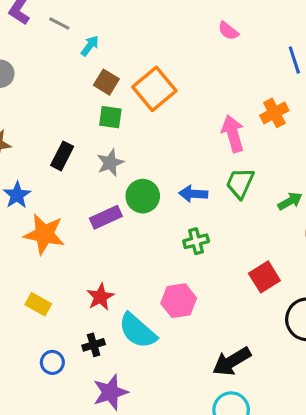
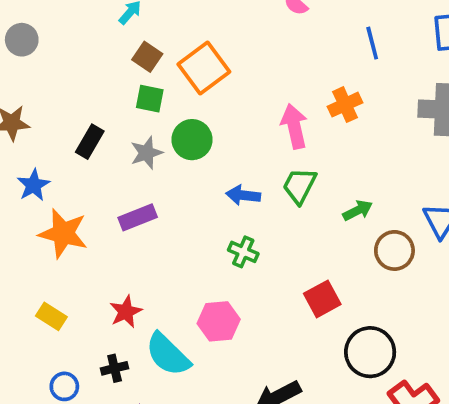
green circle: (143, 196) -> (192, 140), moved
green cross: (196, 241) -> (243, 252), turned 35

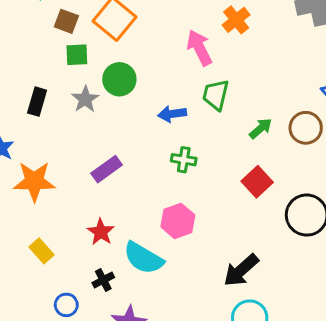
green arrow: (358, 210) -> (261, 128), moved
purple rectangle: (138, 217) -> (107, 169), moved
yellow rectangle: (51, 316) -> (42, 251), turned 30

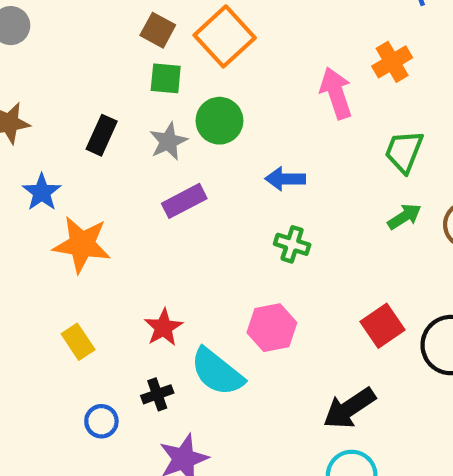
green trapezoid: (216, 95) -> (404, 151), moved
purple rectangle: (107, 169) -> (184, 201), moved
red square: (257, 182) -> (383, 326), moved

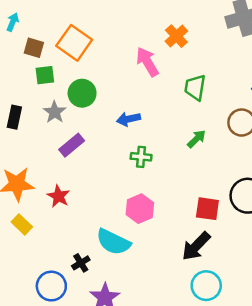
green arrow: (404, 217) -> (196, 139), moved
red square: (383, 326) -> (207, 209), moved, turned -35
red star: (163, 327) -> (58, 196), moved
yellow rectangle: (78, 342) -> (22, 224), moved
blue circle: (101, 421) -> (51, 286), size x1.5

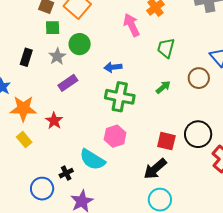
green cross: (141, 157) -> (120, 97), size x1.8

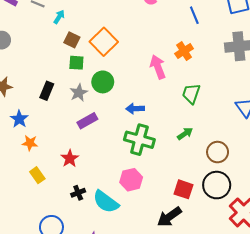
brown circle: (199, 78) -> (218, 152), moved
orange star: (23, 109) -> (30, 143), moved, size x0.6
black cross: (66, 173) -> (78, 193), moved

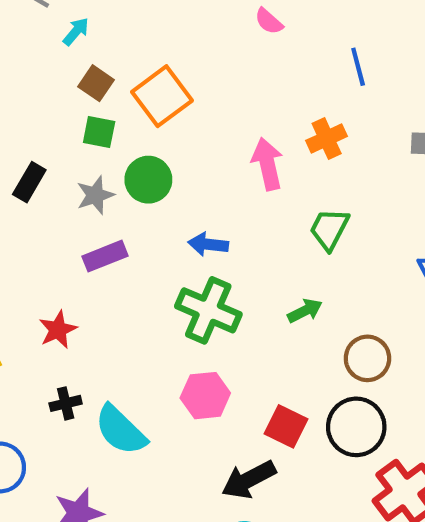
pink hexagon: (131, 180) -> (205, 396), moved

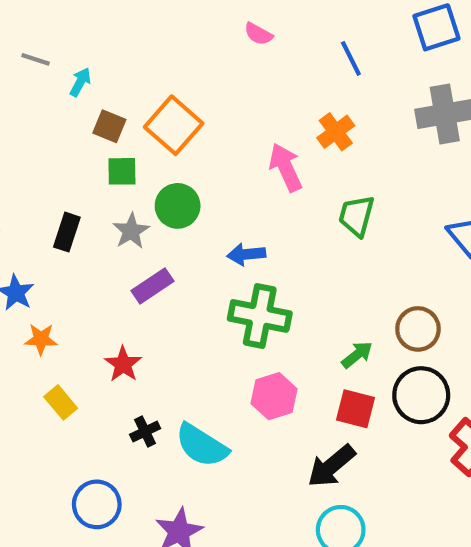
green arrow: (305, 311) -> (357, 355), moved

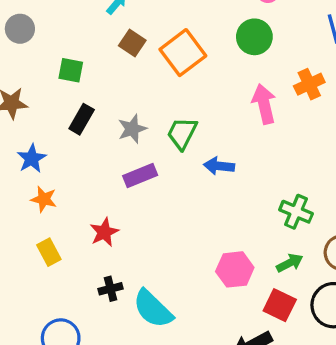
green square: (122, 171) -> (71, 70), moved
green circle: (178, 206) -> (254, 37), moved
green trapezoid: (356, 216) -> (182, 133), moved
green cross: (260, 316) -> (296, 212), moved, size x0.7
pink hexagon: (274, 396) -> (235, 269), moved

